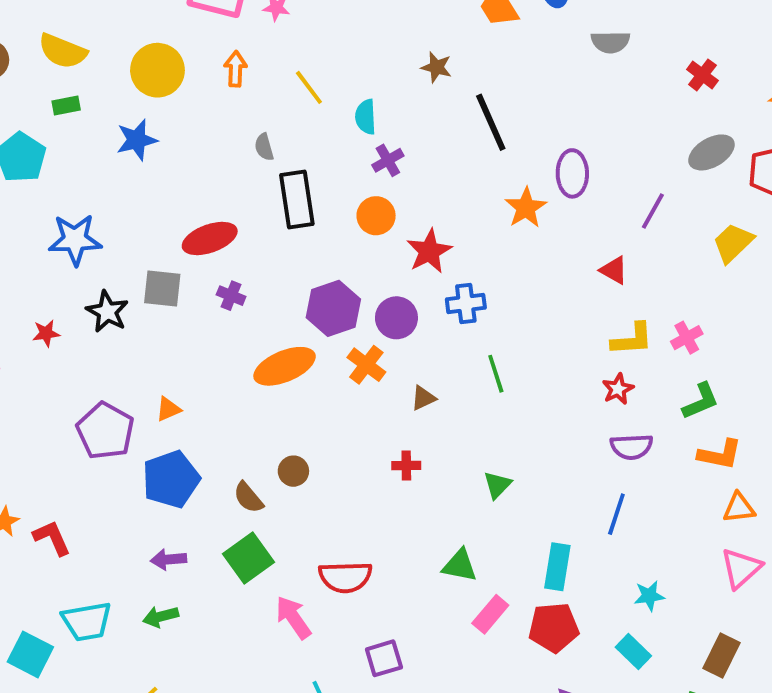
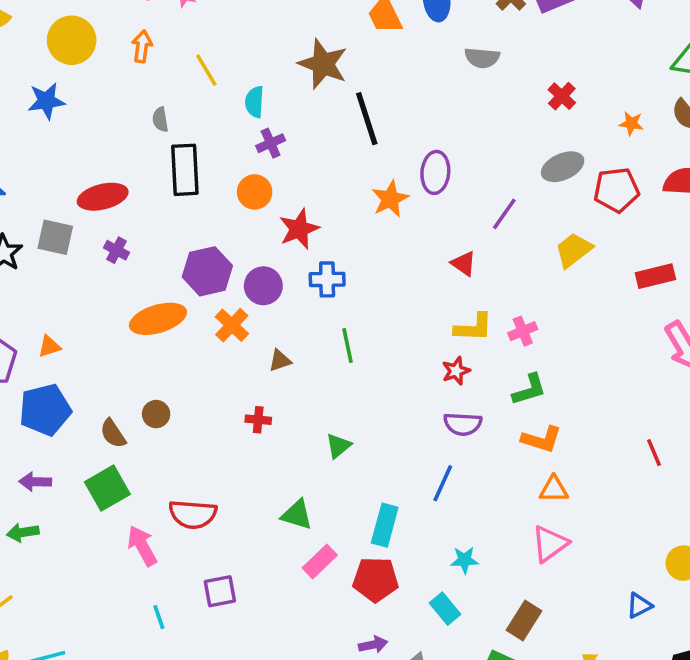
brown star: (436, 67) -> (323, 64), size x1.8

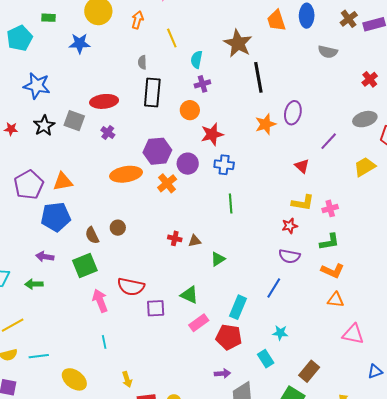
orange triangle: (49, 346) -> (63, 182), size x1.5
brown triangle: (280, 361) -> (195, 241), moved
pink triangle: (550, 544) -> (353, 334), moved, turned 40
purple square: (220, 591) -> (156, 308), moved

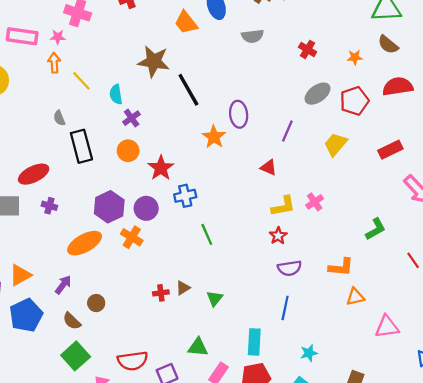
orange arrow: (137, 20) -> (54, 63), moved
green L-shape: (329, 242) -> (376, 229), moved
purple arrow: (45, 257) -> (63, 285), moved, turned 138

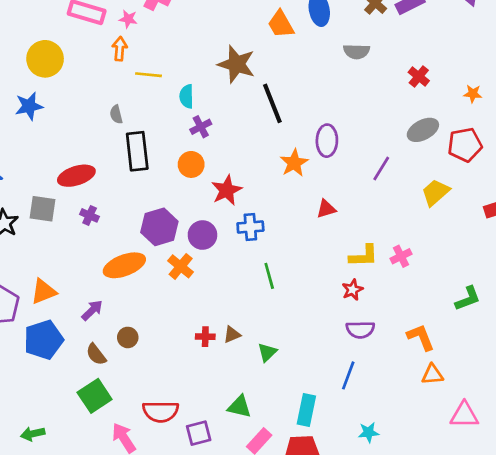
yellow line: (81, 81) -> (148, 75), turned -50
red triangle: (269, 167) -> (326, 209), moved, turned -48
orange L-shape: (341, 267) -> (421, 337), turned -125

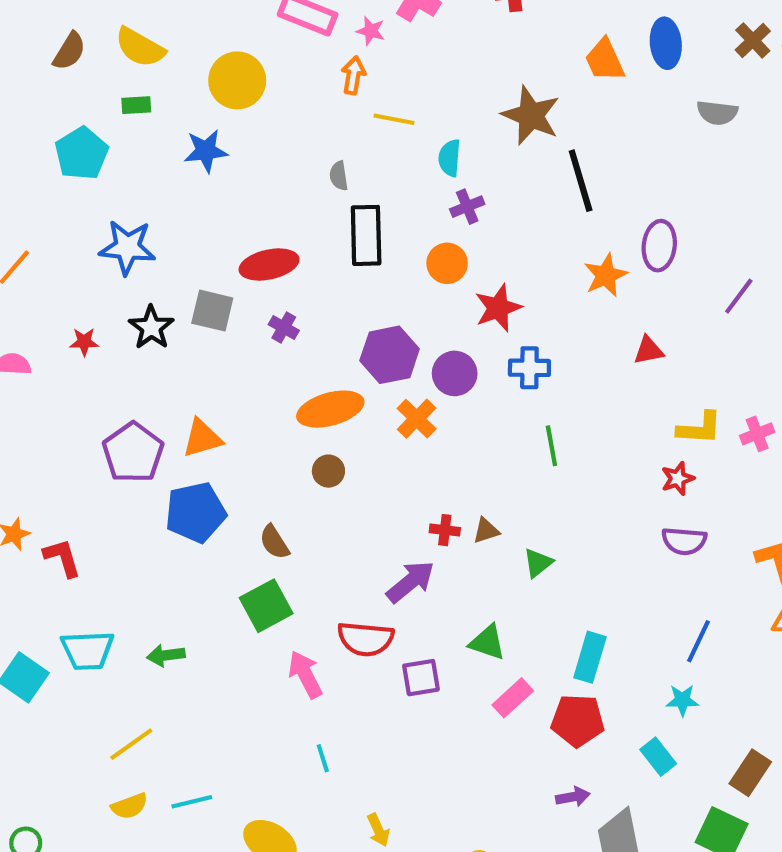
purple arrow: (92, 310) -> (410, 582), moved, size x1.4
brown circle: (128, 337) -> (328, 471), moved
blue line: (348, 375) -> (698, 641), moved

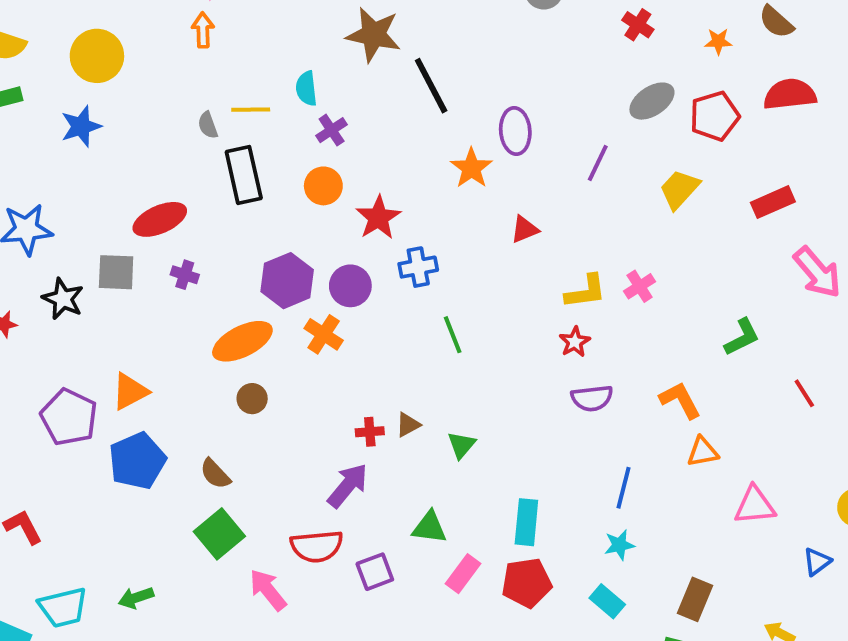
yellow line: (394, 119) -> (251, 110), moved

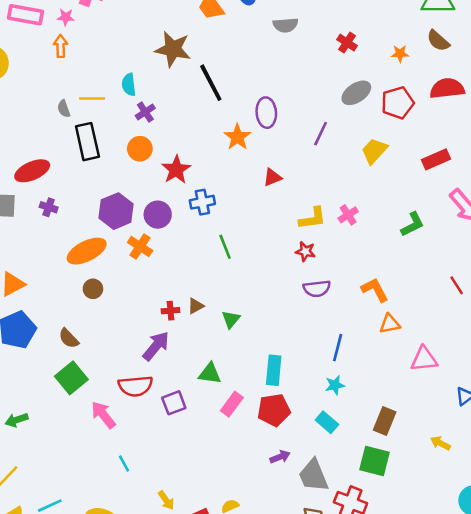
green L-shape: (742, 337) -> (412, 224), moved
red star: (575, 342) -> (305, 251), turned -30

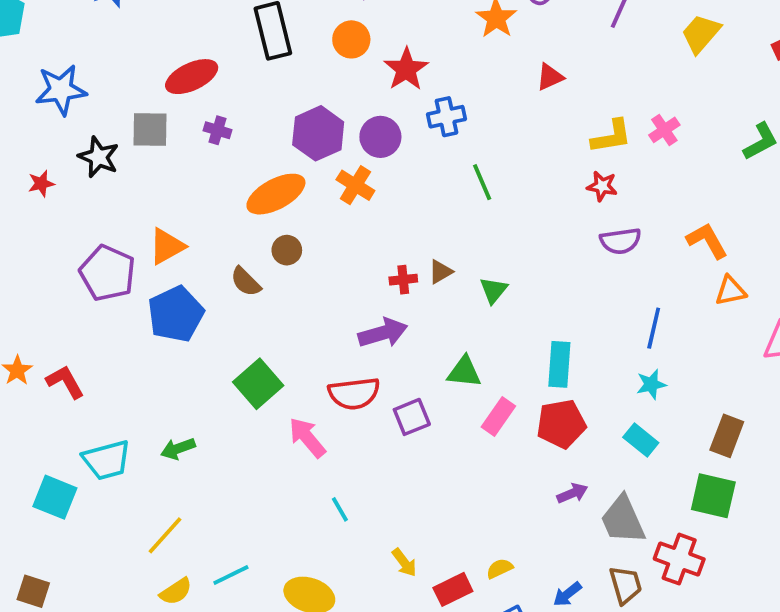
brown semicircle: (69, 338) -> (246, 282), moved
purple arrow: (156, 346) -> (383, 333), turned 36

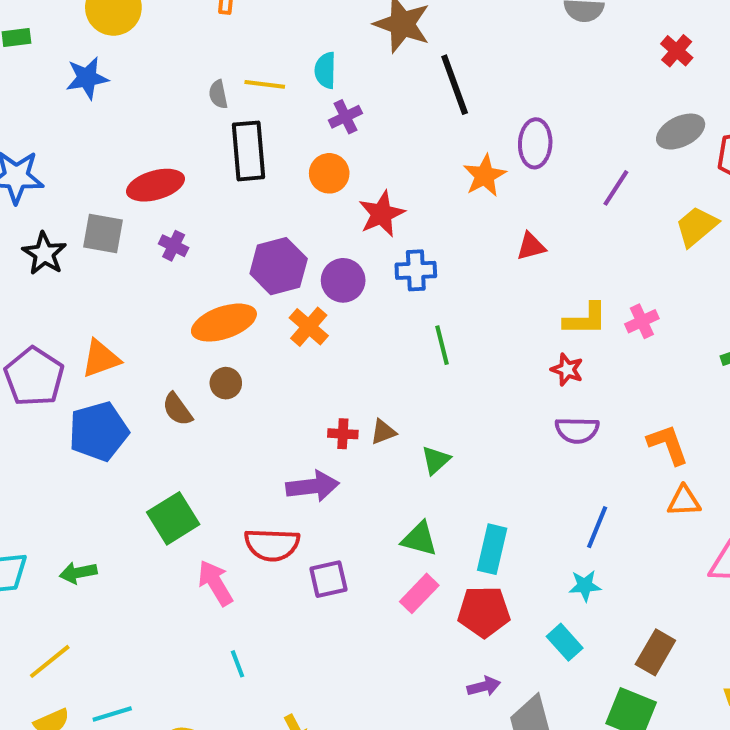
green triangle: (464, 372) -> (419, 539), moved

